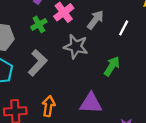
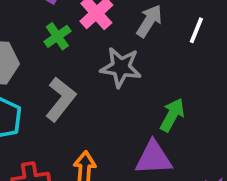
green arrow: (112, 66) -> (172, 115), moved

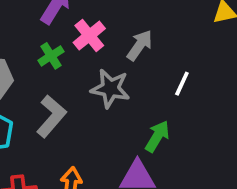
white line: (196, 30) -> (182, 84), moved

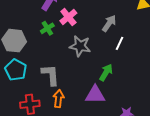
gray arrow: (140, 45) -> (109, 23), moved
gray L-shape: (51, 116) -> (50, 75), moved, turned -45

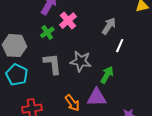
gray star: (80, 46) -> (81, 61), moved
gray L-shape: (50, 75) -> (53, 64), moved
orange arrow: (59, 99) -> (72, 103), moved, turned 138

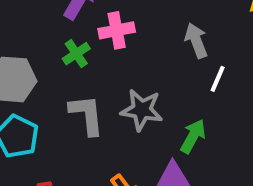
pink cross: (68, 21) -> (117, 30), turned 30
gray arrow: (109, 26) -> (196, 41), turned -54

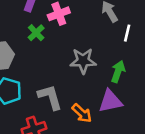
gray L-shape: (87, 115) -> (50, 97), moved

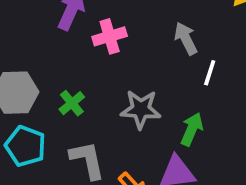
green cross: (36, 33) -> (72, 103), moved

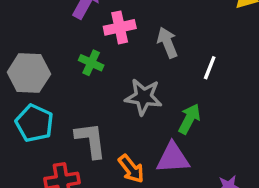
gray arrow: (186, 39) -> (167, 43), moved
green cross: (72, 103) -> (91, 63), moved, turned -30

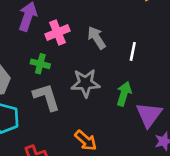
gray L-shape: (91, 140) -> (47, 97), moved
purple triangle: (173, 158) -> (149, 115), moved, turned -40

